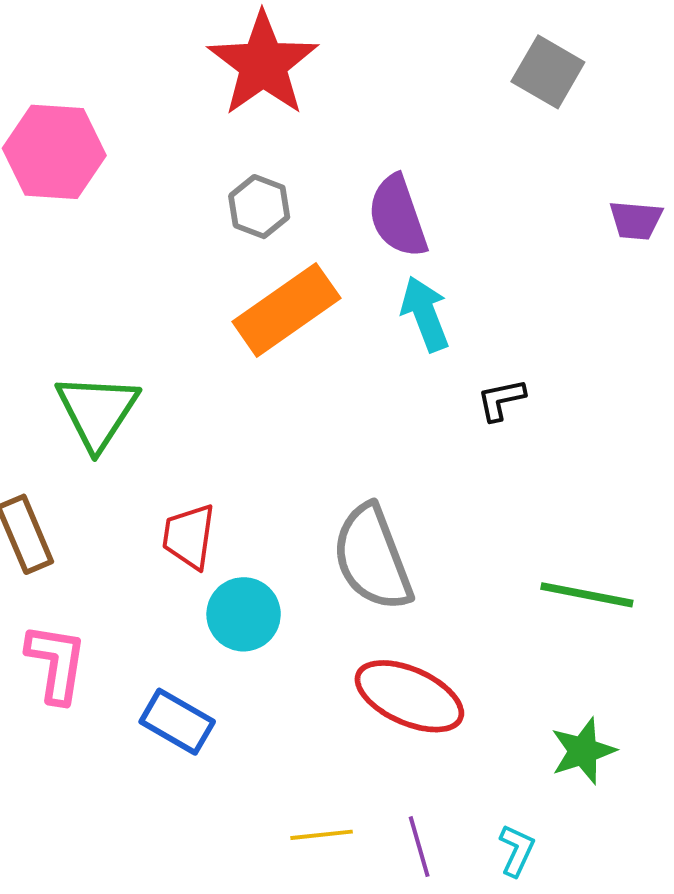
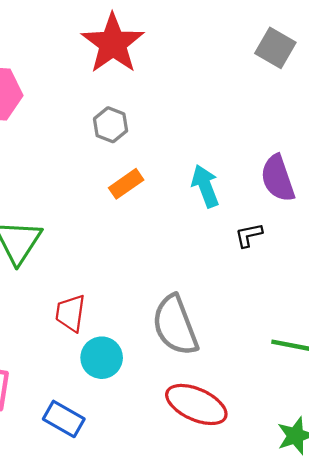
purple semicircle: (398, 216) -> (278, 178), moved
orange rectangle: (286, 310) -> (126, 184), size x0.6

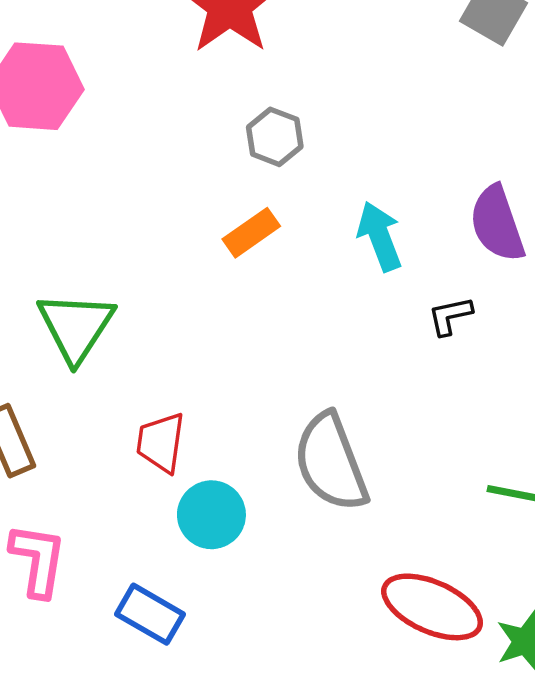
gray hexagon: (111, 125) -> (275, 137), moved
red ellipse: (196, 404) -> (432, 607), moved

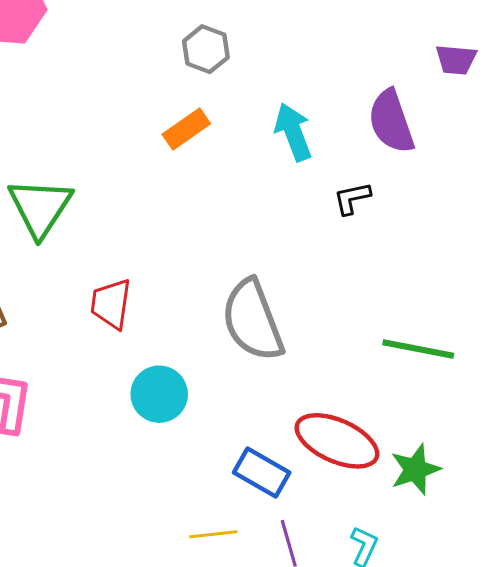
cyan circle: (211, 515) -> (159, 394), moved
blue rectangle: (150, 614) -> (262, 472), moved

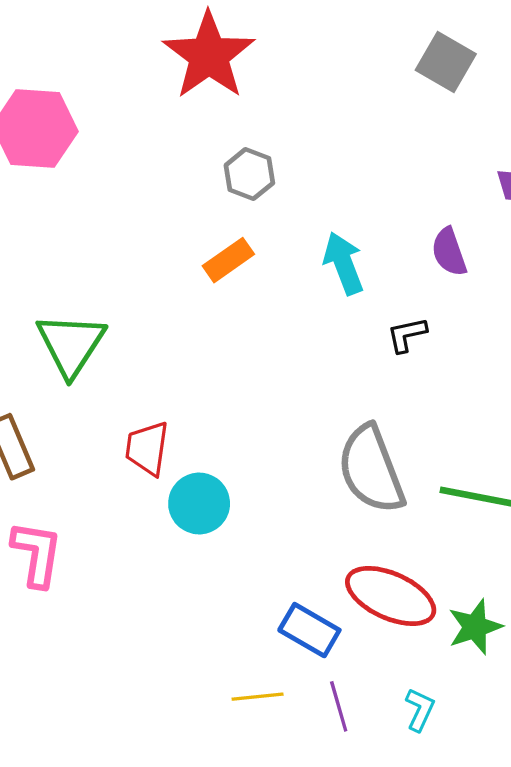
purple semicircle: (391, 121) -> (449, 252), size x0.7
gray semicircle: (253, 320) -> (371, 469), moved
cyan circle: (159, 394) -> (199, 503), moved

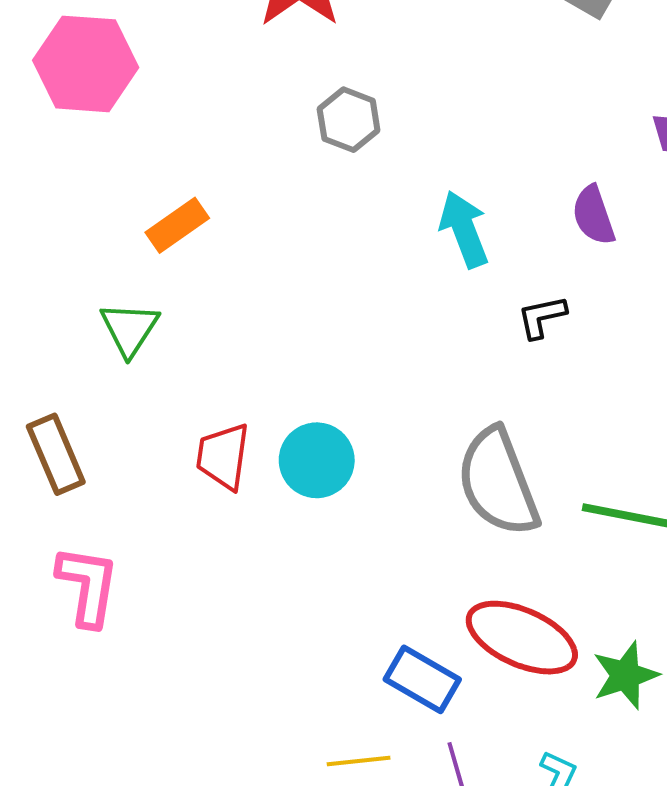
orange rectangle: (228, 260) -> (177, 225), moved
green triangle: (71, 344) -> (129, 329), size x0.7
cyan circle: (199, 503) -> (317, 460), moved

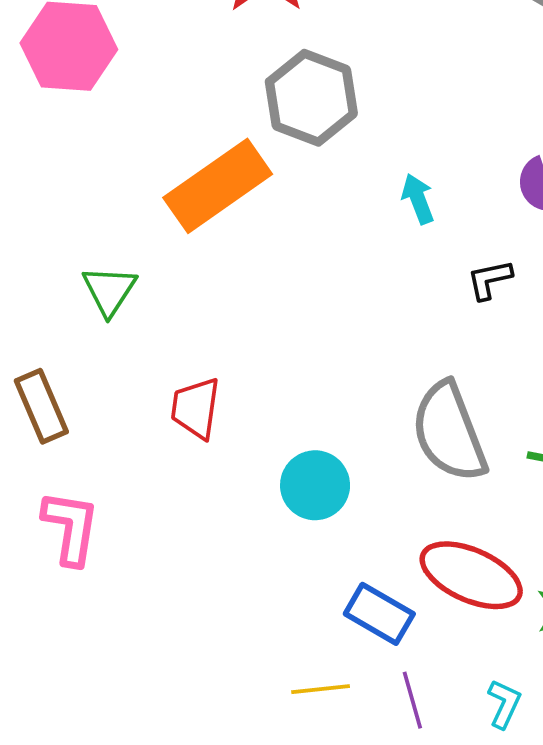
gray hexagon: (349, 120) -> (311, 98), size x1.6
orange rectangle: (177, 225) -> (218, 186), moved, size x1.8
cyan arrow: (464, 229) -> (418, 199), size x0.7
cyan circle: (317, 460) -> (315, 485), moved

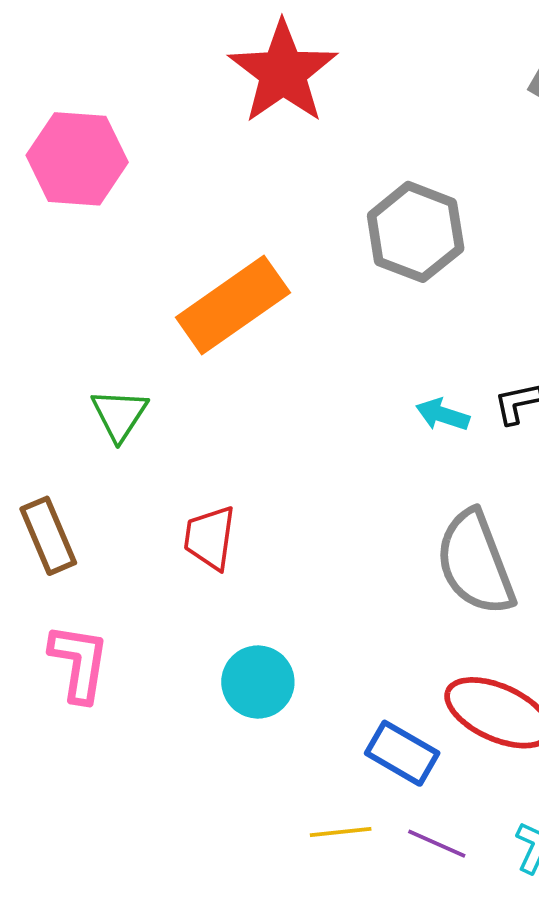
gray hexagon: (311, 98) -> (416, 232), moved
cyan arrow: (418, 199) -> (443, 415), moved, turned -51
cyan circle: (315, 485) -> (258, 682), moved
purple line: (412, 700) -> (437, 844), turned -50

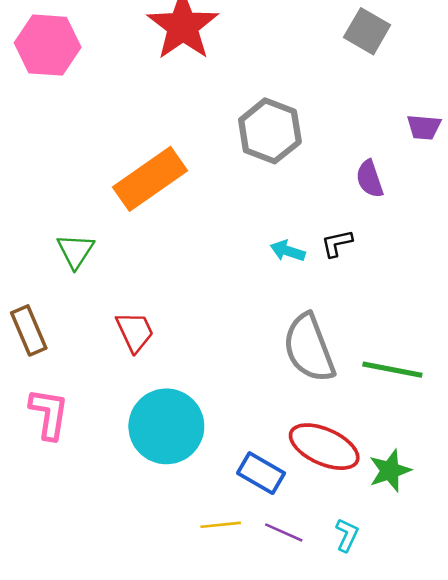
pink hexagon: (77, 159) -> (48, 45), moved
red trapezoid: (210, 538) -> (135, 332), turned 147
cyan circle: (258, 682) -> (166, 426), size x1.6

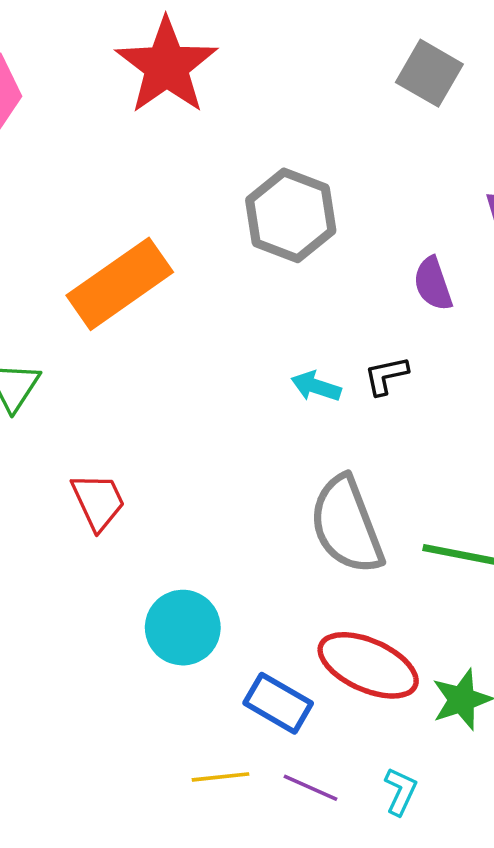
cyan circle: (166, 426) -> (183, 628), moved, size x0.7

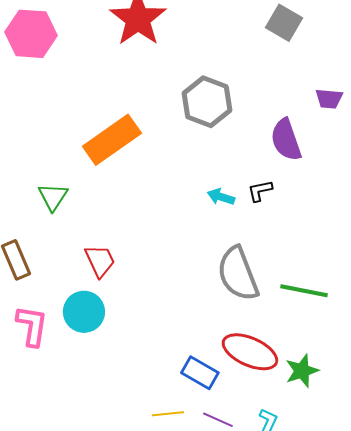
purple semicircle: (433, 284) -> (286, 140), size x1.4
cyan circle: (183, 628) -> (84, 312), moved

